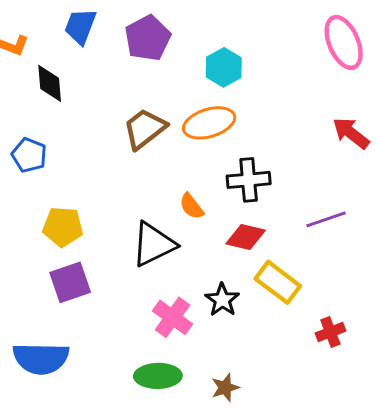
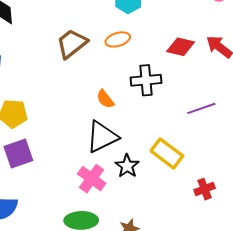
orange ellipse: (209, 123) -> (118, 39), size x0.7
red diamond: (246, 237) -> (181, 47), moved
black triangle: (154, 244) -> (102, 137), moved

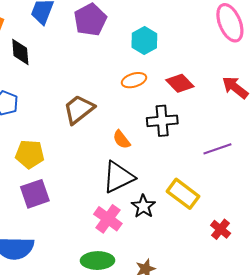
brown trapezoid: (72, 44) -> (79, 109), moved
red diamond: (181, 47) -> (180, 83), moved, turned 32
red cross: (205, 189) -> (221, 229), turned -30

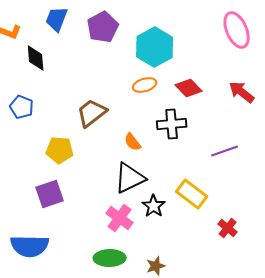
cyan hexagon: (144, 41) -> (155, 47), size x1.5
yellow pentagon: (30, 154) -> (60, 150), moved

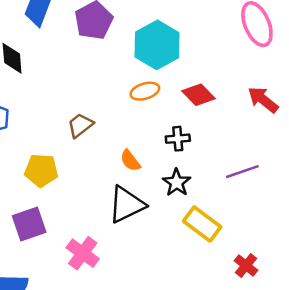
brown trapezoid: (92, 113) -> (80, 125), size x0.7
black cross: (172, 124) -> (178, 139), size x0.7
black star: (154, 206) -> (177, 183), moved
pink cross: (120, 218) -> (83, 253), moved

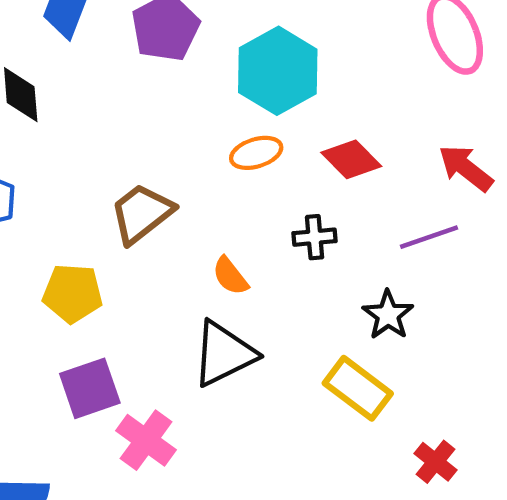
brown trapezoid: (80, 125) -> (142, 213), size x1.4
purple line: (242, 172) -> (429, 237), moved
black star: (177, 183) -> (388, 315), moved
purple square: (29, 224) -> (90, 388), moved

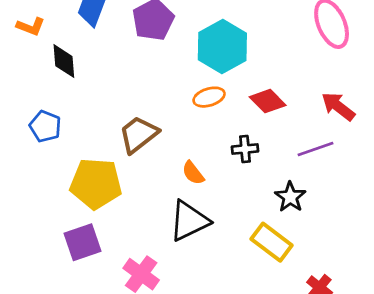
yellow pentagon: (73, 293) -> (96, 184), size x1.4
purple square: (90, 388) -> (83, 242), moved

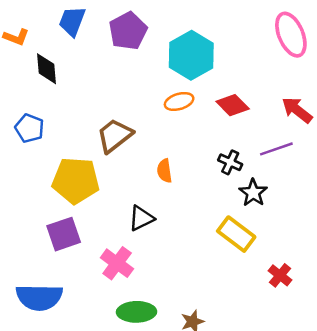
black cross: (245, 149) -> (230, 162), moved, turned 30
orange semicircle: (193, 173) -> (164, 171), turned 30
black triangle: (189, 221) -> (141, 218), moved, size x0.7

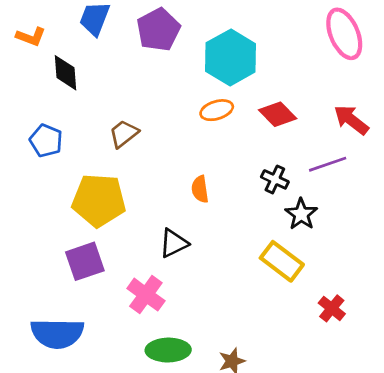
brown trapezoid: (115, 136) -> (124, 134), moved, size x0.7

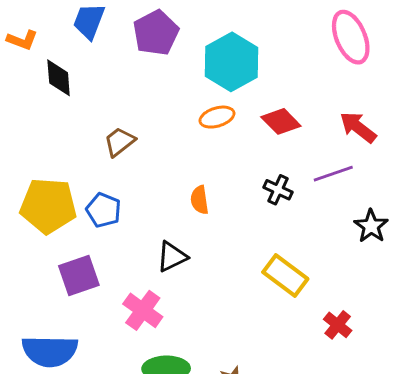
blue pentagon: (46, 141) -> (104, 210), moved
yellow pentagon: (99, 200) -> (48, 206), moved
black star: (301, 214) -> (371, 226), moved

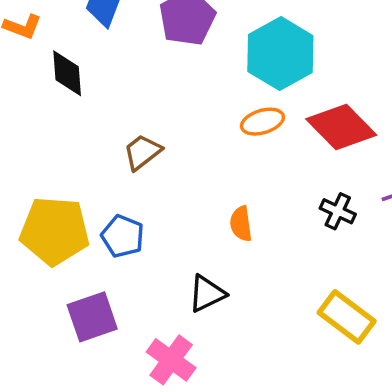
red diamond: (281, 121) -> (341, 127), size x1.4

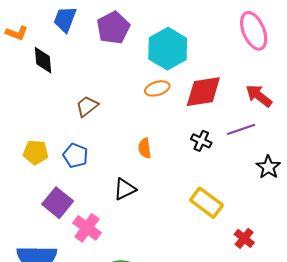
red diamond: (341, 127) -> (203, 92), turned -54
yellow pentagon: (55, 231) -> (36, 152), size x0.6
purple square: (92, 317) -> (58, 203), turned -32
pink cross: (171, 360) -> (87, 228), moved

